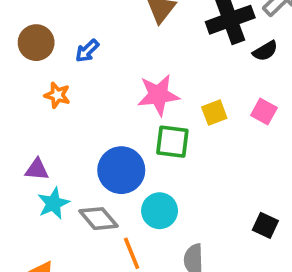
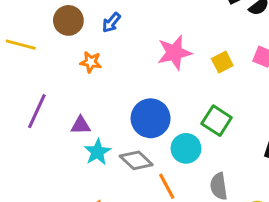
green square: (172, 142) -> (217, 121), moved, turned 32

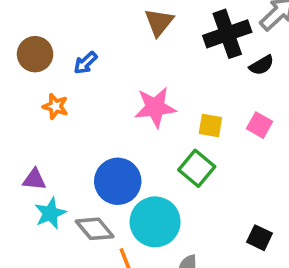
yellow square: (222, 62) -> (210, 125), turned 30
green square: (217, 121) -> (197, 168), moved
cyan circle: (186, 148) -> (155, 222), size x1.4

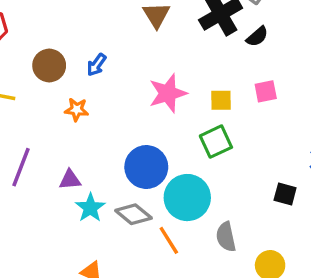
pink square: (259, 125) -> (266, 91), turned -30
green square: (197, 168) -> (216, 142), turned 36

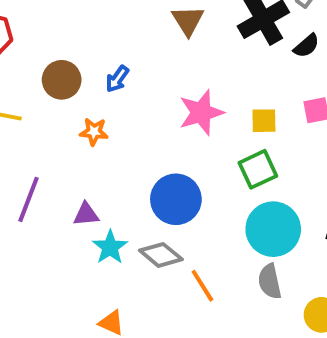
cyan circle: (187, 198) -> (273, 229), moved

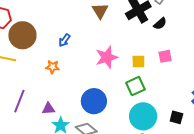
brown circle: (62, 80) -> (22, 35), moved, size x1.4

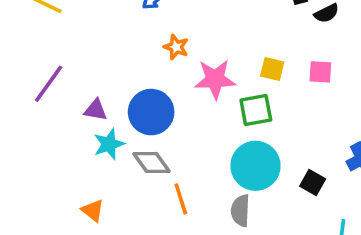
pink star: (107, 57) -> (215, 79), moved
orange star: (53, 67) -> (176, 47), moved
blue circle: (94, 101) -> (151, 112), moved

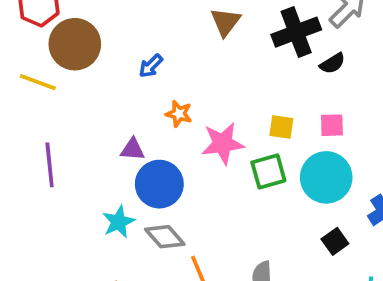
purple line: (49, 84) -> (50, 165), turned -36
purple triangle: (96, 110) -> (133, 149), moved
cyan circle: (255, 166) -> (326, 177), moved
black square: (313, 183) -> (335, 241), turned 30

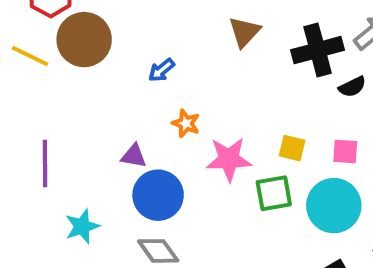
yellow line: (38, 82) -> (30, 56), moved
cyan star: (119, 222) -> (82, 226), moved

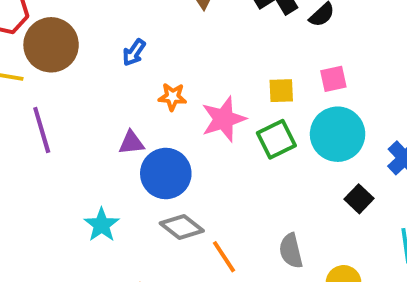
purple line: (45, 164) -> (42, 130), moved

